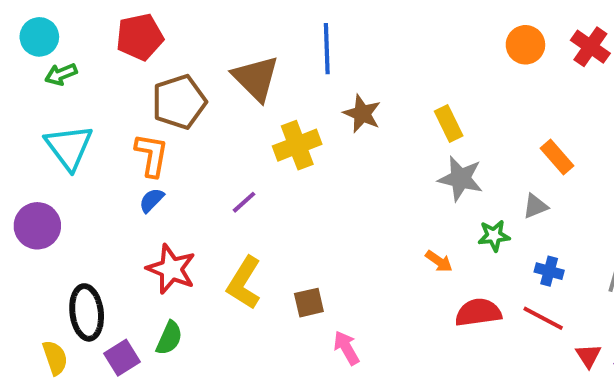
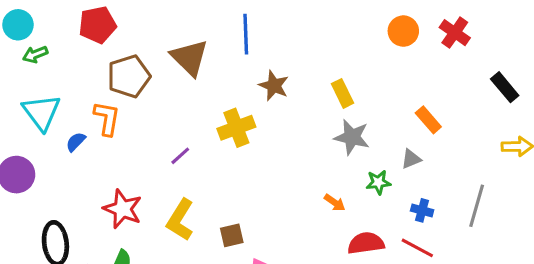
yellow cross: (297, 145) -> (236, 128), moved
blue semicircle: (152, 200) -> (76, 142), moved

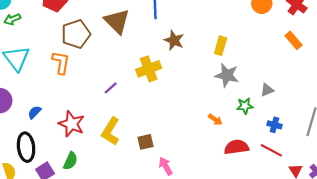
yellow rectangle: (342, 93) -> (221, 46), turned 42
orange rectangle: (428, 120) -> (293, 40), moved
blue semicircle: (76, 142) -> (35, 112), moved

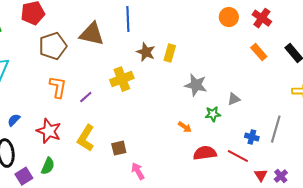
brown triangle: (117, 21) -> (92, 34), turned -32
yellow rectangle: (221, 46) -> (170, 53), moved
orange L-shape: (61, 63) -> (58, 87), moved
blue cross: (274, 125) -> (252, 137), moved

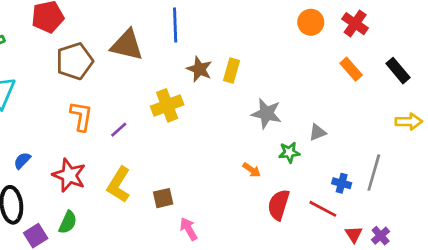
red semicircle: (205, 153) -> (279, 205), turned -65

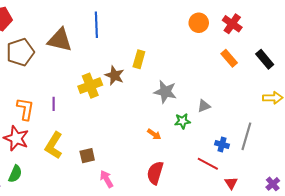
brown star: (199, 69) -> (115, 75), moved
orange L-shape: (81, 116) -> (25, 109), moved
purple line: (119, 130) -> (54, 104), turned -48
red semicircle: (279, 205) -> (155, 173), moved
purple cross: (381, 236) -> (273, 184), moved

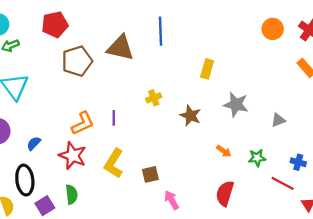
brown star: (115, 75) -> (190, 116), moved
yellow cross: (90, 86) -> (154, 98), size x0.6
orange L-shape: (25, 109) -> (83, 123), turned 55
green star: (183, 121) -> (257, 158), moved
green semicircle: (15, 174) -> (72, 194), turned -30

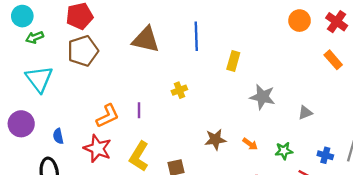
blue line: (160, 31) -> (196, 36), moved
brown pentagon: (77, 61) -> (83, 51), moved
brown star: (190, 116) -> (215, 140), moved, turned -30
blue semicircle: (34, 143) -> (58, 136), turned -56

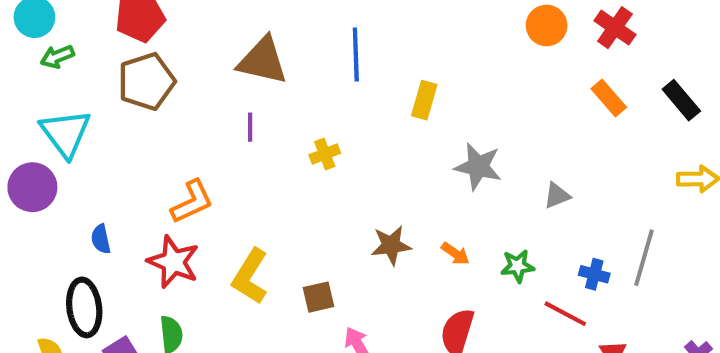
purple line: (139, 110) -> (250, 127), moved
purple circle: (21, 124) -> (32, 187), moved

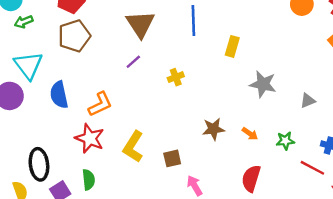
brown triangle: (263, 61) -> (140, 24), turned 44
purple line: (250, 127) -> (133, 62), turned 49
blue semicircle: (101, 239) -> (59, 95), moved, size x1.6

